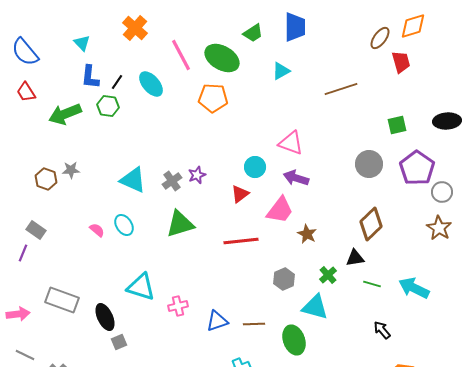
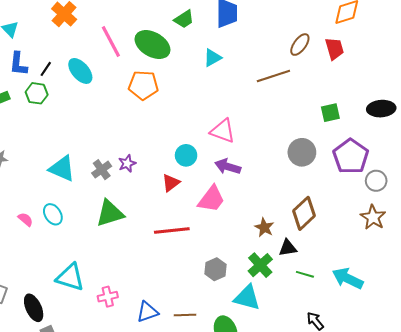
brown ellipse: (380, 38) -> (300, 45), moved
brown star: (307, 234) -> (264, 228), moved
green cross: (328, 275) -> (260, 265), size x1.4

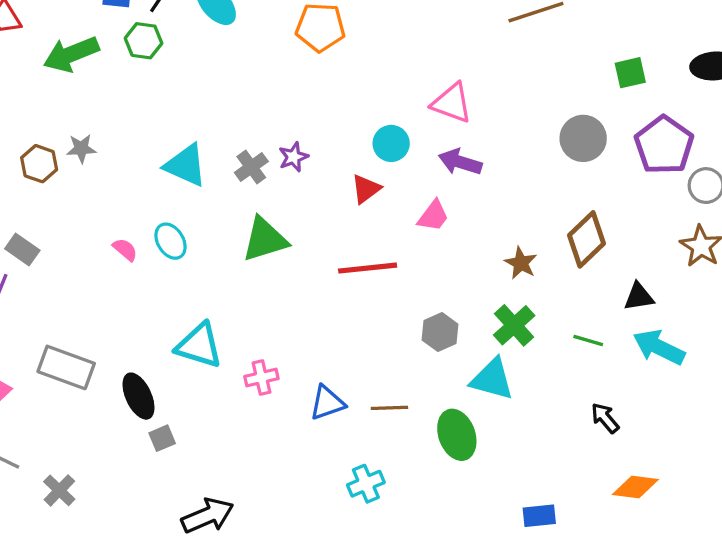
pink trapezoid: (211, 199) -> (433, 216), size x0.7
black triangle: (288, 248) -> (639, 297), moved

